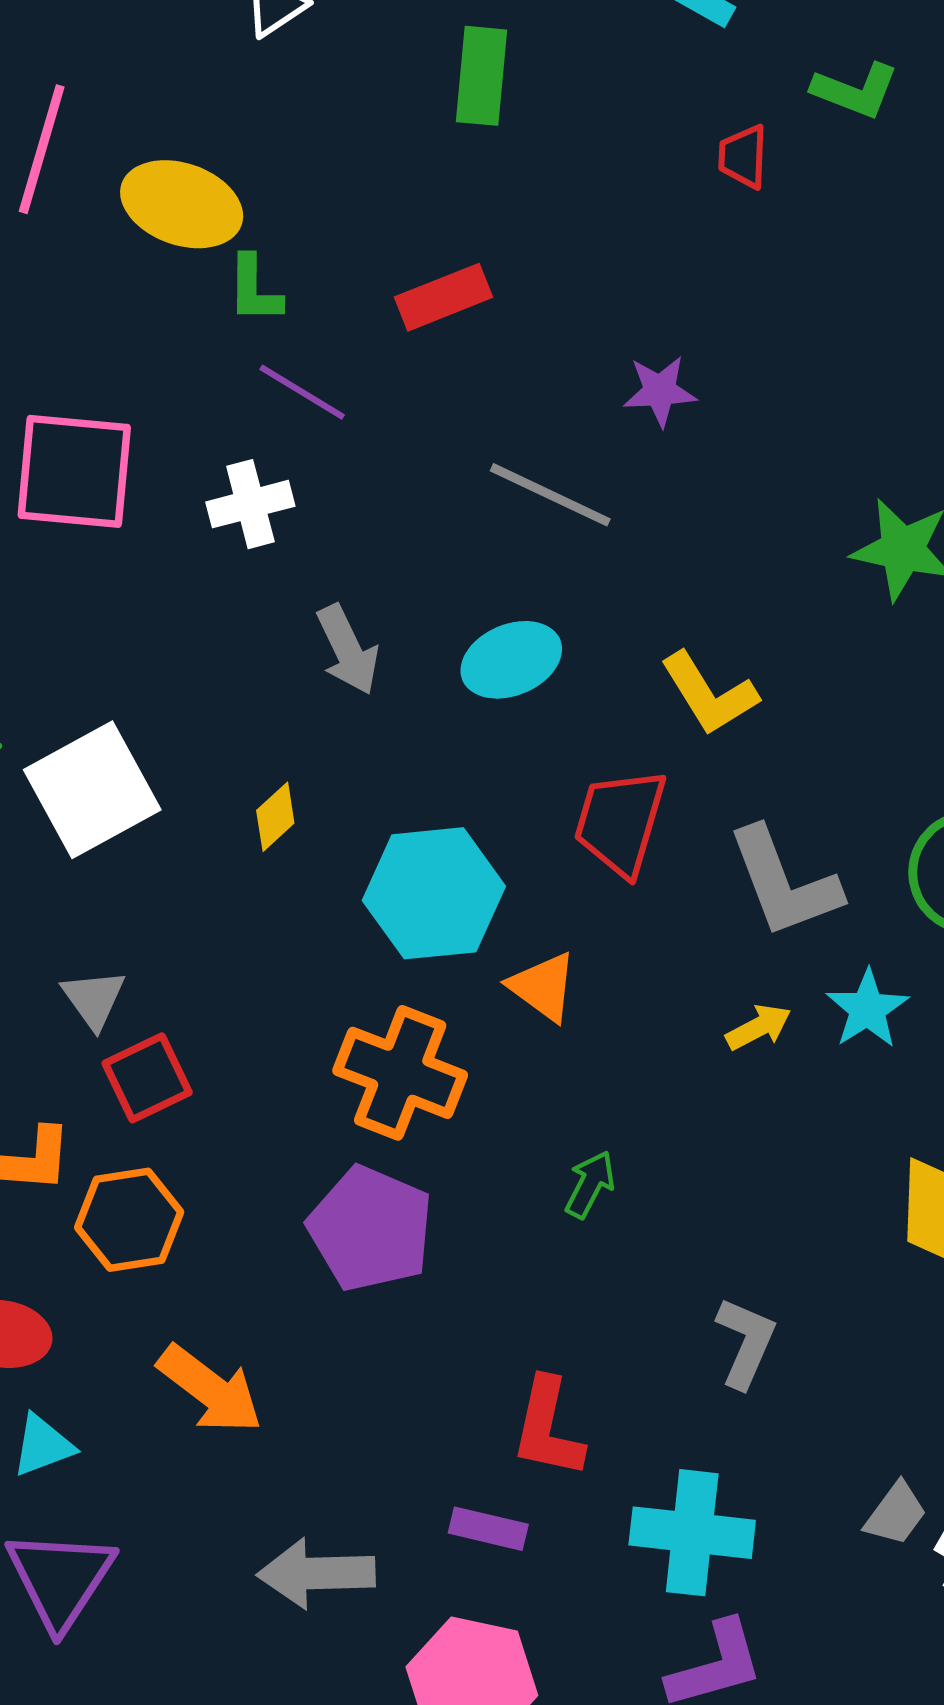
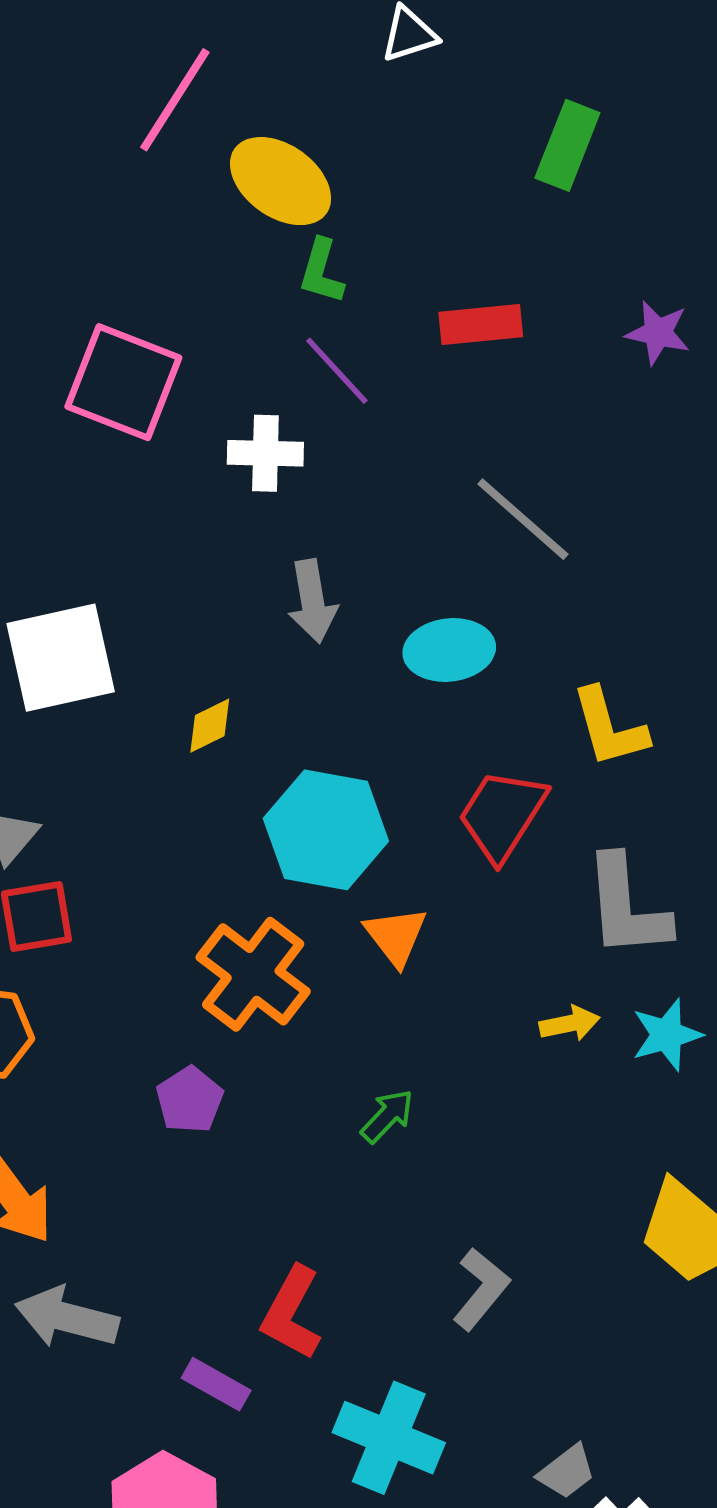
purple star: (660, 391) -> (658, 333), moved
purple pentagon: (371, 1229) -> (190, 1100), size x0.6
gray arrow: (316, 1573) -> (67, 1318), moved

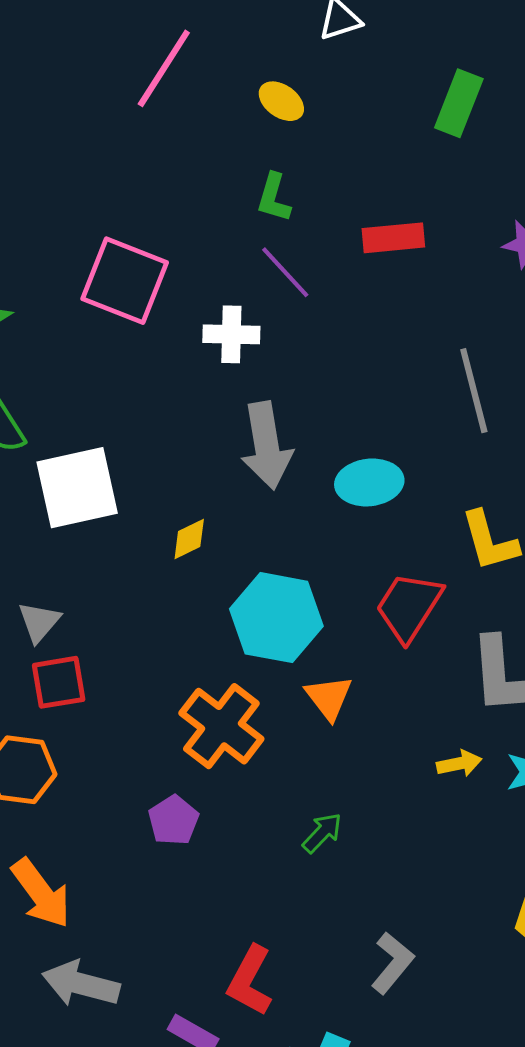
yellow ellipse: (281, 181) -> (281, 101), moved, size x0.6
gray line: (523, 519) -> (474, 391), moved, turned 34
gray arrow: (312, 601) -> (267, 446), size x1.4

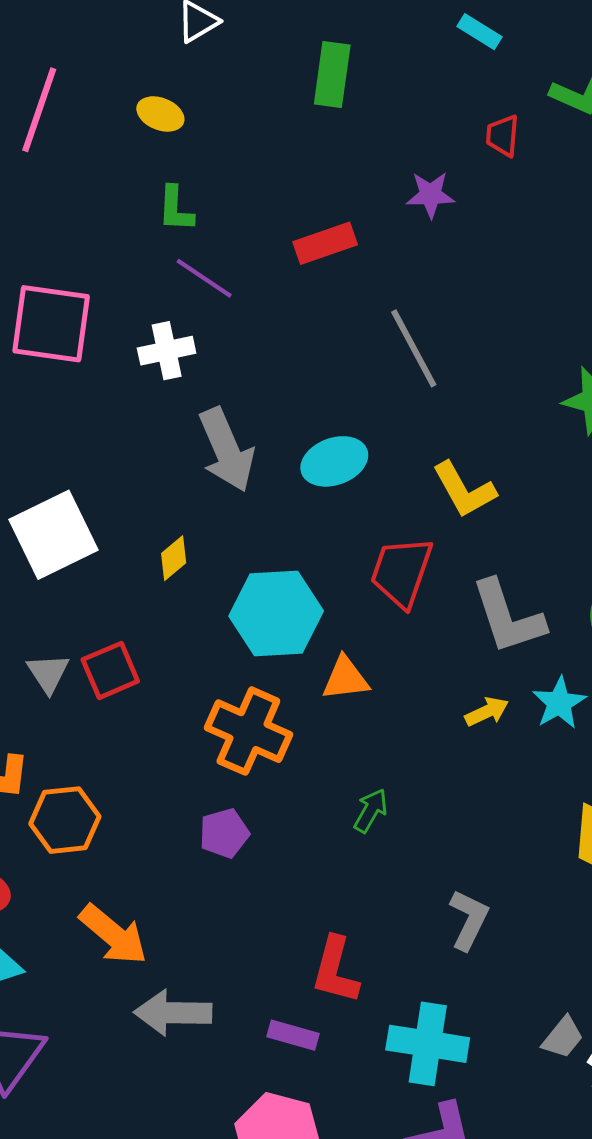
red rectangle: (393, 238) -> (325, 243), moved
red square: (59, 682) -> (110, 670), moved
orange triangle: (329, 698) -> (345, 679), turned -46
purple pentagon: (173, 820) -> (224, 833), turned 30

